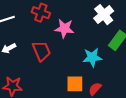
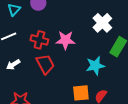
red cross: (41, 13) -> (39, 40), moved

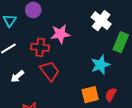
pink star: (65, 40) -> (60, 34), moved

